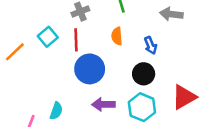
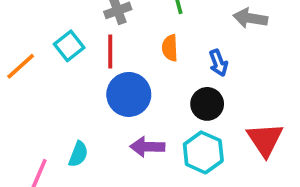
red triangle: (184, 97) -> (265, 139), turned -36

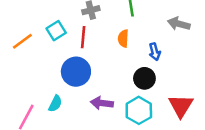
blue circle: (129, 94) -> (76, 72), moved

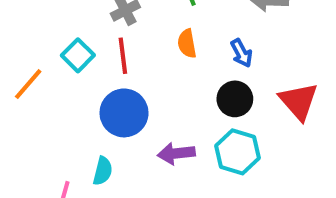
red triangle: (181, 106) -> (299, 101), moved

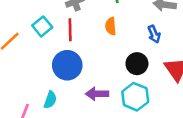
blue arrow: (241, 53) -> (154, 34), moved

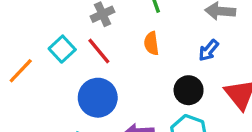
red line: (70, 30) -> (99, 51), turned -35
blue arrow: (154, 34) -> (209, 50), turned 66

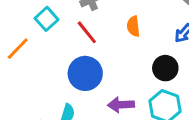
cyan square: (62, 49) -> (46, 19), moved

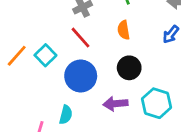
cyan square: (46, 19) -> (45, 55), moved
black circle: (165, 68) -> (129, 68), moved

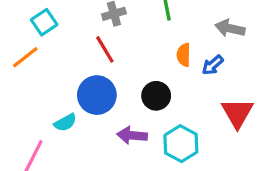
orange semicircle: (124, 30) -> (184, 55), moved
cyan square: (45, 55) -> (44, 22), moved
cyan semicircle: (66, 115) -> (65, 123), moved, turned 36

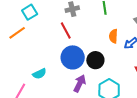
blue circle: (97, 95) -> (73, 57), moved
purple arrow: (132, 135) -> (80, 83), turned 108

